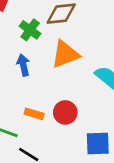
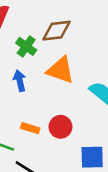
orange triangle: (65, 54) -> (60, 70), turned 40

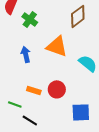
brown diamond: (57, 31) -> (78, 16), moved, turned -30
green cross: (26, 46) -> (30, 19), moved

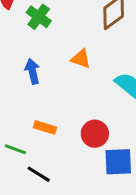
orange triangle: (57, 46) -> (81, 59), size x0.6
red circle: (57, 89) -> (95, 134), moved

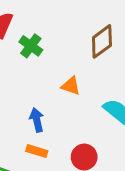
blue arrow: (32, 71) -> (37, 120), moved

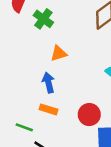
orange triangle: (71, 86) -> (59, 53), moved, turned -36

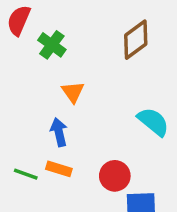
orange triangle: (59, 53) -> (73, 92), turned -48
green line: (24, 127) -> (26, 174), moved

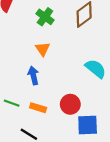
green cross: (52, 45) -> (45, 17), moved
orange rectangle: (59, 169) -> (38, 108), moved

